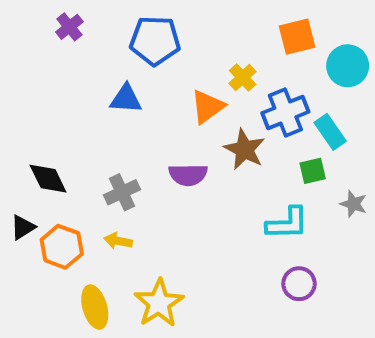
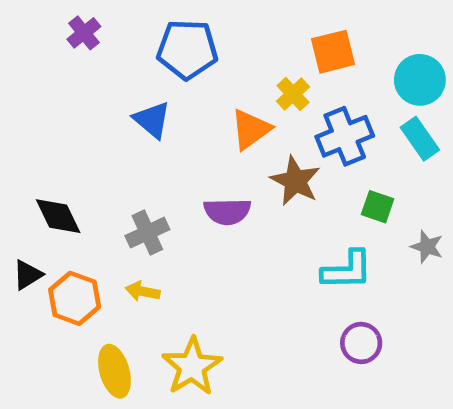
orange square: (297, 37) -> (333, 52), moved
blue triangle: (126, 99) -> (152, 120), turned 36
cyan rectangle: (330, 132) -> (420, 139), moved
green square: (313, 171) -> (378, 207), turned 32

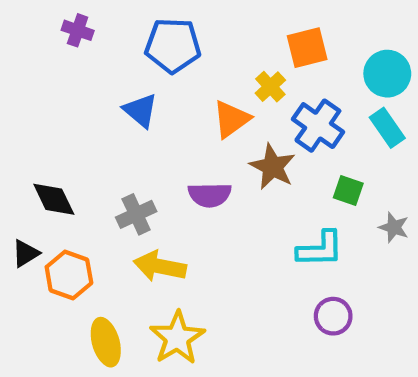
purple cross: (84, 33) -> (78, 30), turned -32
blue cross: (345, 136) -> (318, 126), turned -33
yellow arrow: (143, 291) -> (160, 266), moved, size x1.6

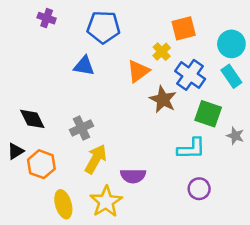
blue triangle: (140, 110) -> (84, 66), turned -30
green square: (348, 191) -> (208, 114), size x1.5
purple semicircle: (210, 195) -> (133, 176), moved
yellow arrow: (160, 266) -> (96, 159), turned 108

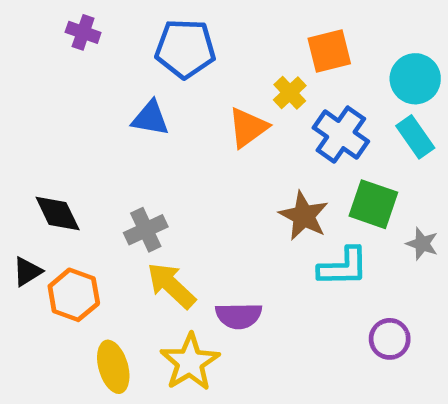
brown star: (163, 100) -> (304, 216), moved
yellow arrow: (96, 159) -> (171, 285), turned -76
purple circle: (199, 189) -> (390, 339), moved

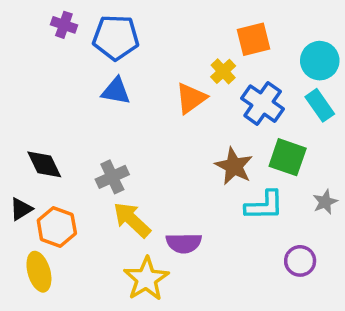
blue pentagon: (185, 49) -> (116, 37), moved
gray star: (422, 244) -> (325, 202), moved, turned 30
yellow ellipse: (113, 367) -> (39, 272), moved

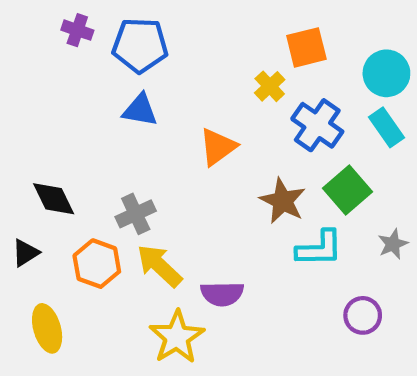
orange triangle: (191, 98) -> (218, 147), moved
green square: (288, 157) -> (348, 190), turned 30
orange hexagon: (57, 227) -> (97, 264), moved

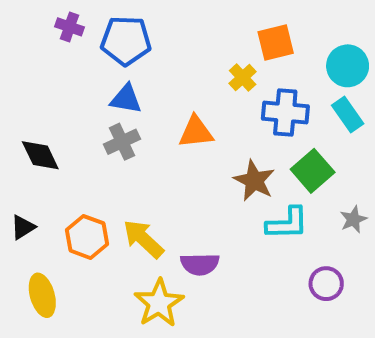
blue cross: (317, 125) -> (285, 113), turned -30
orange triangle: (218, 147) -> (196, 132), turned 30
black diamond: (54, 199) -> (40, 155), moved
gray cross: (136, 214) -> (122, 142), moved

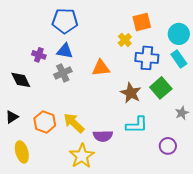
purple cross: (70, 27) -> (39, 55), moved
cyan L-shape: (287, 223) -> (137, 125), moved

